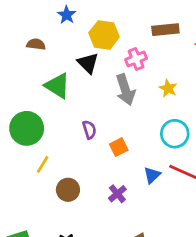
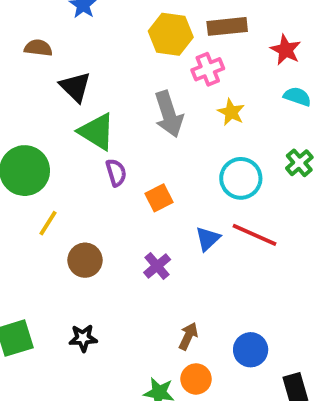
yellow hexagon: (104, 35) -> (171, 34), moved
pink cross: (136, 59) -> (208, 69), moved
black triangle: (88, 63) -> (75, 87), moved
green triangle: (57, 86) -> (97, 132), moved

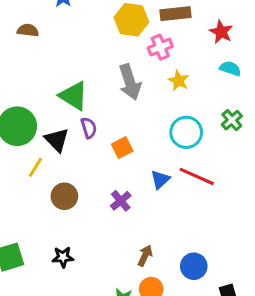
black triangle: (75, 87) -> (57, 140), moved

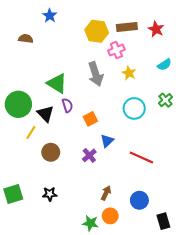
red star: (221, 32) -> (156, 29), moved
cyan semicircle: (230, 68) -> (164, 65), turned 128
red line: (197, 176) -> (141, 157), moved
blue triangle: (160, 179) -> (107, 141), moved

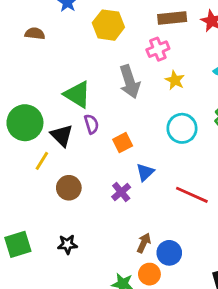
yellow hexagon: (97, 31) -> (108, 25), moved
blue circle: (139, 200) -> (169, 253), moved

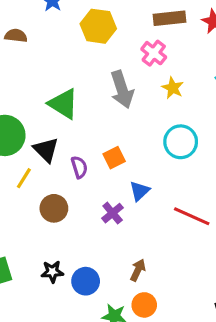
pink cross: (158, 49) -> (154, 53), turned -30
purple semicircle: (91, 124) -> (79, 167), moved
blue circle: (169, 253) -> (86, 281), moved

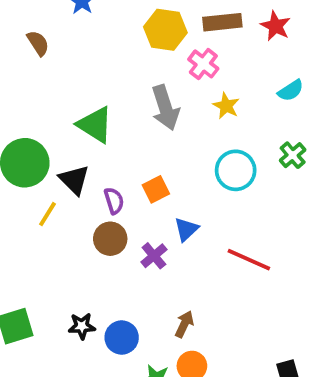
yellow hexagon: (98, 26) -> (165, 30), moved
brown semicircle: (16, 36) -> (38, 43), turned 50
brown circle: (54, 208) -> (110, 239), moved

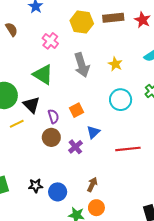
pink cross: (203, 64) -> (50, 41), moved
yellow line: (48, 214) -> (17, 124), turned 32
red line: (249, 260) -> (128, 149), turned -30

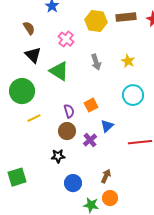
gray arrow: (82, 65) -> (96, 62), size x0.7
black triangle: (31, 105) -> (33, 55), moved
black star: (36, 186) -> (58, 156), moved

